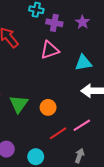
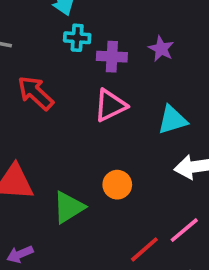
green triangle: (19, 104) -> (69, 207), turned 30
orange circle: (48, 107) -> (117, 185), moved

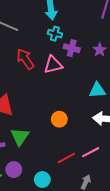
pink triangle: (110, 105) -> (53, 65), moved
green triangle: (69, 207) -> (20, 137), moved, turned -36

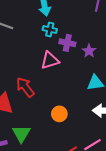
purple star: (100, 50) -> (89, 51), moved
red arrow: (25, 59) -> (25, 87), moved

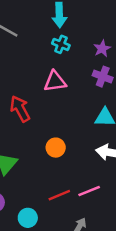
purple cross: (67, 43) -> (103, 77), moved
purple star: (89, 51) -> (102, 49), moved

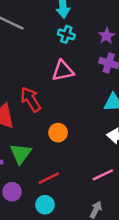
orange circle: (56, 148) -> (58, 133), moved
red line: (59, 195) -> (49, 178), moved

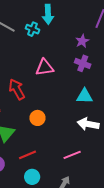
cyan cross: (66, 34) -> (32, 29), moved
cyan circle: (45, 205) -> (32, 177), moved

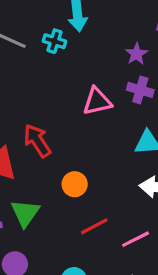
pink triangle: (45, 67) -> (97, 101), moved
red line: (28, 155) -> (94, 226), moved

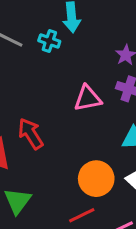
orange circle: (75, 184) -> (96, 179), moved, size x1.5

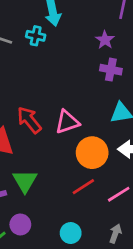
pink triangle: (88, 98) -> (67, 122), moved

